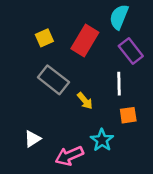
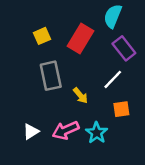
gray rectangle: (53, 80) -> (51, 76), turned 40
white line: (119, 84) -> (113, 79), turned 45
pink arrow: (69, 156) -> (66, 130), moved

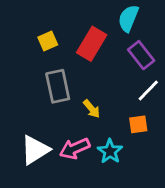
white line: (113, 79) -> (148, 90), moved
white triangle: (31, 132) -> (35, 150), size x1.6

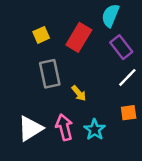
orange square: (138, 124) -> (129, 113), moved
pink arrow: (75, 148) -> (64, 127), turned 100

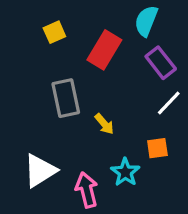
yellow square: (41, 35) -> (54, 32), moved
orange square: (129, 113) -> (157, 148), moved
pink arrow: (64, 127) -> (87, 190), moved

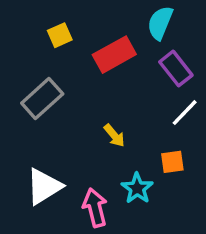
red rectangle: (104, 50) -> (114, 55), turned 30
gray rectangle: (66, 98) -> (42, 99), moved, turned 60

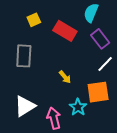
red rectangle: (114, 55) -> (65, 31), turned 60
gray rectangle: (42, 99) -> (24, 56), turned -45
orange square: (172, 162) -> (98, 92), size x1.6

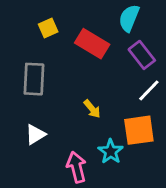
white triangle: (25, 106) -> (35, 134), moved, size x0.7

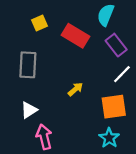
yellow arrow: (92, 109) -> (75, 89), turned -91
cyan star: (111, 151) -> (109, 138), moved
pink arrow: (77, 167) -> (44, 137), moved

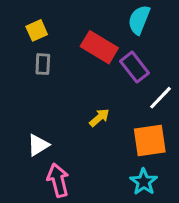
yellow square: (39, 23) -> (37, 30), moved
purple rectangle: (116, 45) -> (134, 67), moved
gray rectangle: (28, 65) -> (43, 64), moved, size x0.6

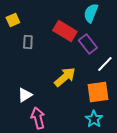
yellow square: (37, 30) -> (13, 20), moved
yellow arrow: (99, 118) -> (65, 77), size x1.6

